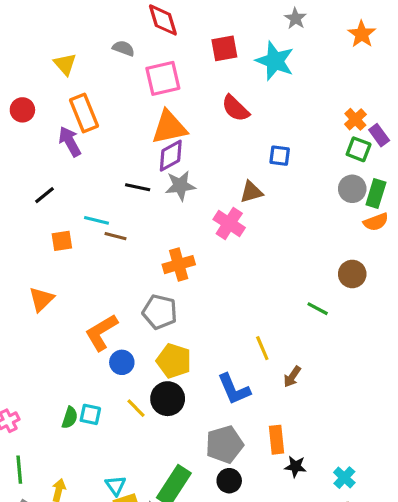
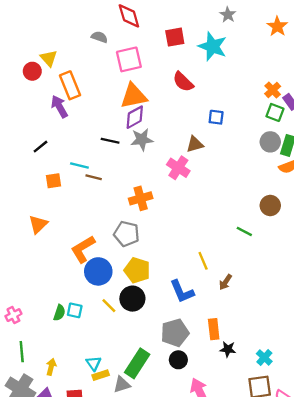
yellow triangle: (65, 64) -> (49, 58), moved
red circle: (22, 110) -> (32, 71), moved
blue circle: (122, 362) -> (98, 271), size x1.5

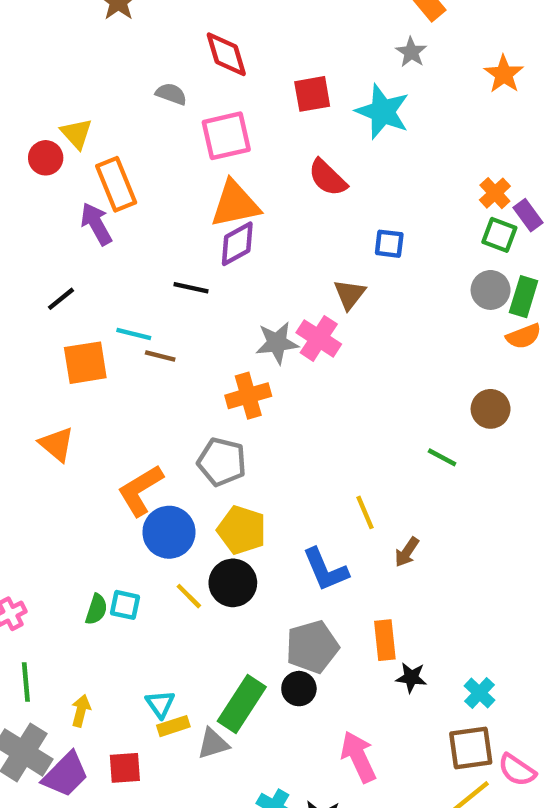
gray star: (142, 140) -> (277, 343), moved
brown triangle: (195, 144) -> (350, 294), turned -36
orange square: (53, 181) -> (85, 363), size x1.5
orange triangle: (38, 224) -> (57, 444), turned -36
black circle: (178, 360) -> (299, 689), moved

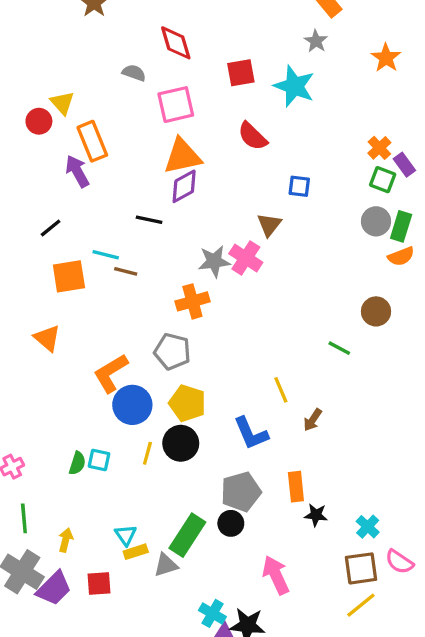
yellow line: (189, 596) -> (147, 453), turned 60
pink semicircle: (517, 770) -> (399, 562), moved

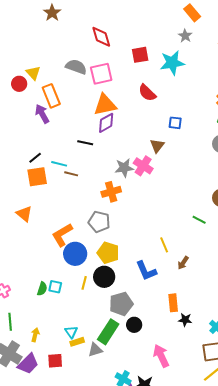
gray semicircle: (134, 73) -> (76, 67), moved, size x1.5
cyan star: (294, 86) -> (172, 63), turned -30
black line: (51, 228) -> (35, 158), moved
gray pentagon: (241, 492) -> (121, 304), moved

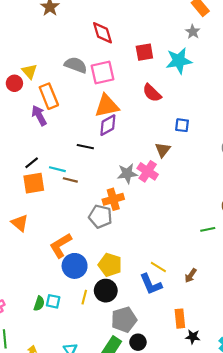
green line: (199, 220) -> (208, 229), turned -40
gray pentagon: (99, 222) -> (100, 216), moved
yellow line: (164, 245) -> (158, 267), moved, turned -35

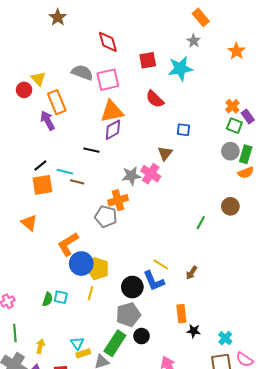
green line: (208, 229) -> (201, 223), moved, turned -48
yellow pentagon: (110, 265) -> (98, 269), moved
black circle: (106, 291) -> (132, 287), moved

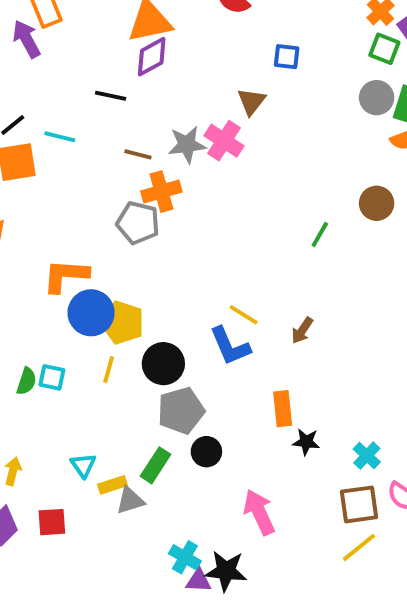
brown line: (77, 182) -> (138, 154), moved
orange L-shape: (68, 244) -> (66, 276), turned 35
black circle: (132, 287) -> (163, 364), moved
green rectangle: (115, 343) -> (156, 465), size x0.7
yellow rectangle: (83, 353) -> (113, 485), moved

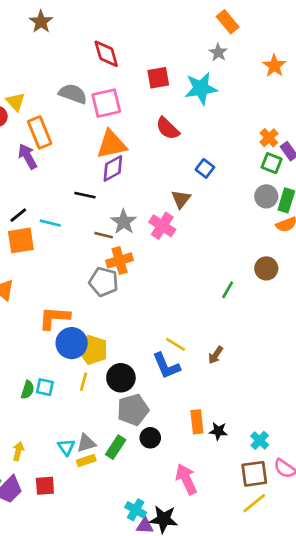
blue square: (287, 57) -> (205, 168), turned 30
gray star: (187, 145) -> (124, 222), moved, turned -30
orange rectangle: (283, 409) -> (197, 422), moved
gray triangle: (130, 501) -> (86, 443), moved

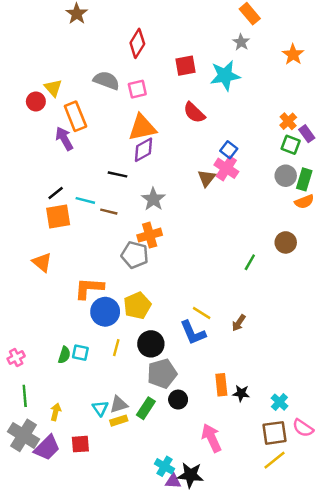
red diamond: (106, 54) -> (137, 43), turned 48
pink square: (106, 103) -> (137, 89), size x0.7
pink cross: (162, 226) -> (226, 168), moved
brown line: (104, 235) -> (109, 212), moved
yellow pentagon: (93, 350) -> (137, 306), moved, turned 30

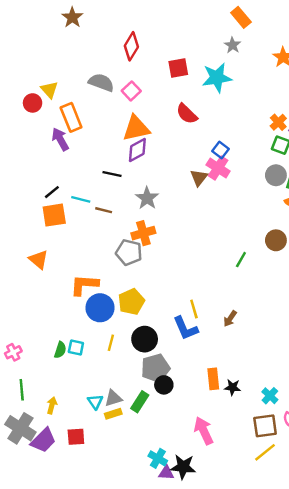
pink square: (137, 89) -> (131, 91), turned -30
yellow line: (202, 313) -> (194, 309), turned 42
black circle: (178, 400) -> (164, 385), moved

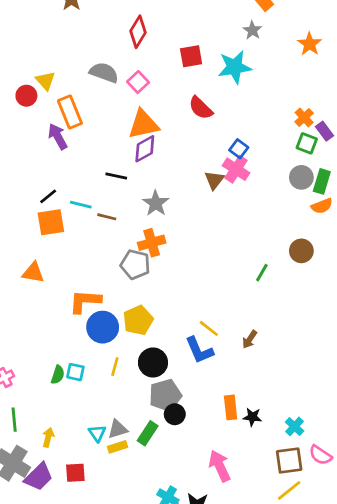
orange triangle: (39, 260) -> (33, 273), turned -30
yellow line: (194, 309) -> (209, 328), turned -36

